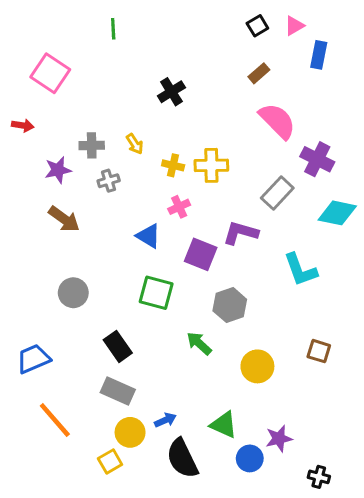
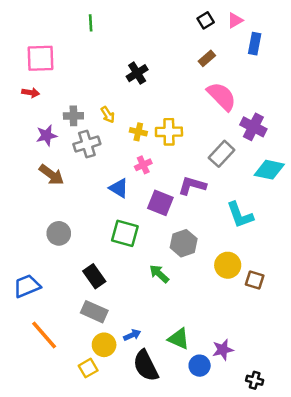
pink square: (50, 73) -> (40, 58), turned -36
red arrow: (23, 125) -> (31, 93), moved
gray cross: (109, 181) -> (87, 144), size x1.5
yellow circle: (257, 366) -> (228, 265), moved

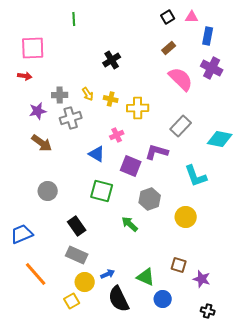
pink triangle: (235, 20) -> (192, 17), turned 32
purple cross: (253, 127) -> (212, 68), moved
yellow cross: (138, 132) -> (111, 99), moved
brown square: (255, 280) -> (179, 265), moved
purple star: (223, 350) -> (202, 279), moved, turned 30

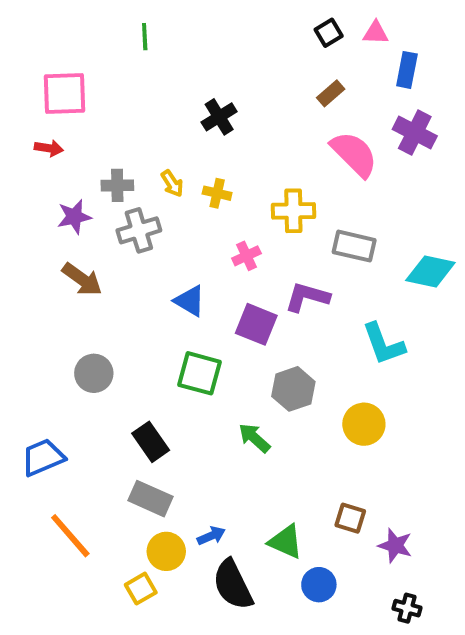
yellow cross: (138, 108) -> (293, 211), moved
gray rectangle: (181, 126) -> (354, 246), turned 60
pink cross: (117, 135) -> (246, 256), moved

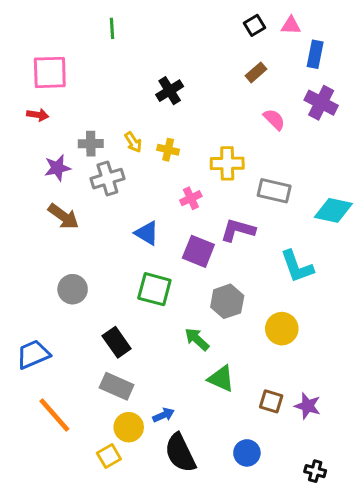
pink semicircle: (354, 154) -> (274, 119), size x0.6
green triangle: (286, 542) -> (221, 379), moved
purple star: (395, 546) -> (308, 406), moved

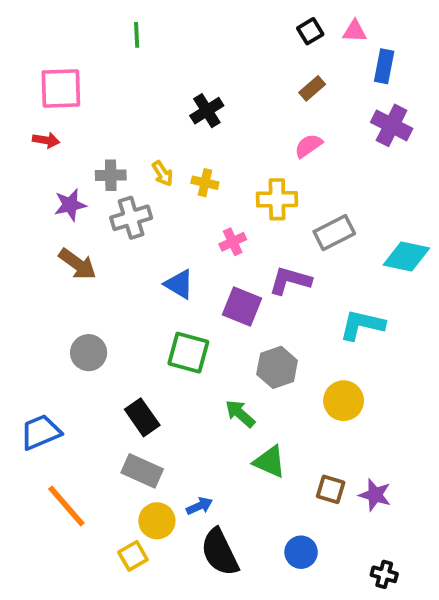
pink semicircle: (274, 119) -> (308, 146), moved, turned -80
gray rectangle: (274, 191) -> (334, 233), turned -40
cyan L-shape: (297, 266) -> (362, 325), turned 123

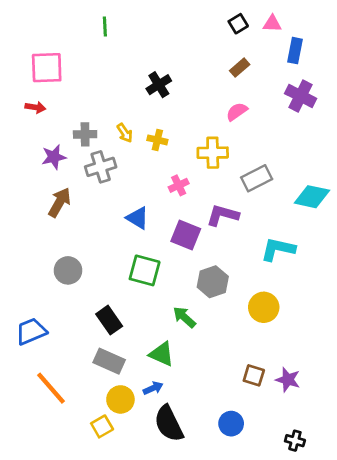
brown arrow: (78, 264) -> (59, 202), turned -96
green triangle: (270, 462) -> (162, 354), moved

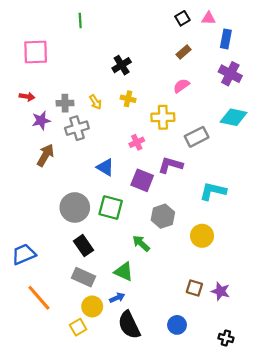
red arrow: (35, 107) -> (27, 97), moved
yellow cross: (157, 140) -> (128, 99), moved
cyan diamond: (312, 197) -> (234, 117), moved
gray circle: (68, 270) -> (75, 207), moved, size x1.4

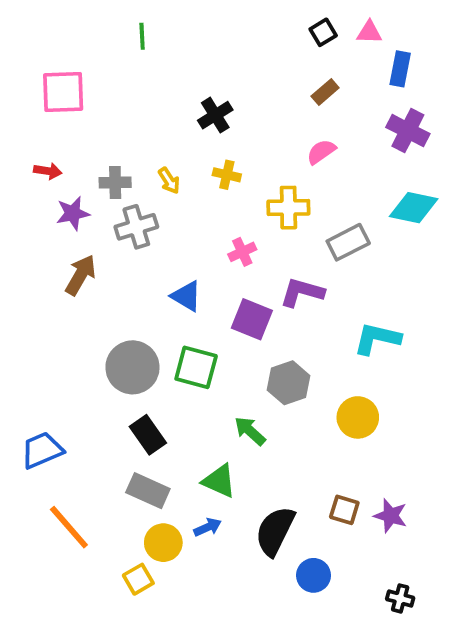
black semicircle: (129, 325) -> (275, 531), moved, turned 52

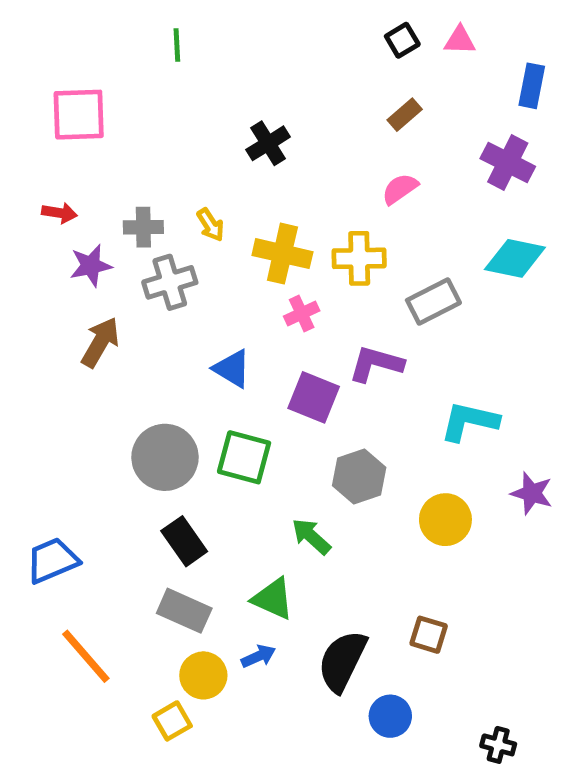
blue rectangle: (400, 69) -> (532, 86), moved
yellow cross: (227, 175) -> (282, 254), moved, size x1.6
purple star: (391, 516) -> (532, 493), moved

